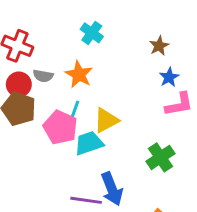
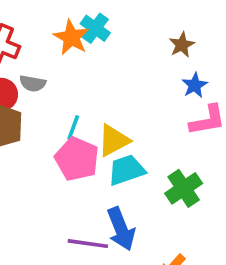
orange star: (79, 74) -> (71, 37), moved
pink pentagon: (60, 127) -> (77, 159), moved
cyan trapezoid: (89, 143) -> (127, 170), moved

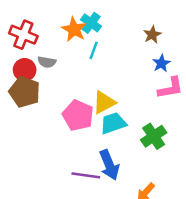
cyan line: (73, 128) -> (94, 50), moved

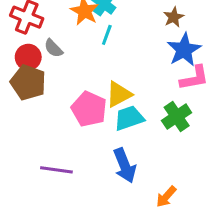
gray semicircle: (47, 62) -> (53, 48), turned 36
blue star: (161, 63) -> (184, 50), size x1.6
green cross: (154, 136) -> (177, 117), moved
purple line: (86, 175) -> (56, 170), moved

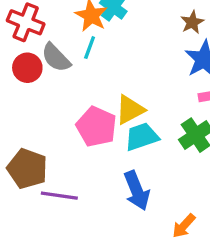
cyan line: (107, 35) -> (90, 48), moved
gray semicircle: (53, 48) -> (56, 58), size x1.4
brown pentagon: (28, 82) -> (27, 169), moved

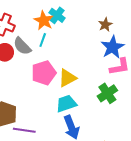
pink pentagon: (96, 127) -> (44, 73), moved, turned 30
cyan trapezoid: (142, 137) -> (66, 104), moved

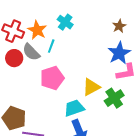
orange star: (44, 20) -> (37, 30), moved
brown star: (105, 25) -> (119, 26), moved
yellow triangle: (67, 78) -> (91, 87), moved

